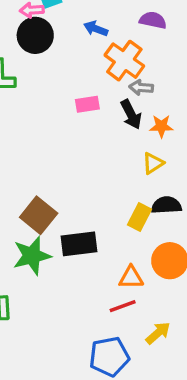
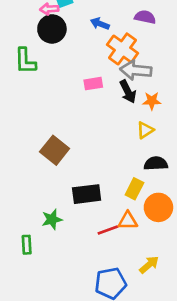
gray arrow: (141, 87) -> (136, 70), size x1.6
brown square: (39, 215) -> (55, 150), moved
yellow rectangle: (139, 217) -> (134, 189), moved
green star: (32, 256) -> (52, 219), moved, size x0.7
red line: (123, 306) -> (108, 230), moved

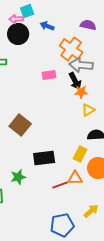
blue arrow: (100, 24) -> (47, 26), moved
orange star: (152, 101) -> (81, 92), moved

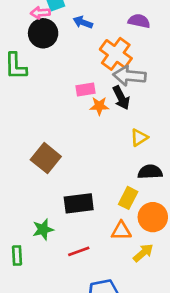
orange star: (81, 92) -> (99, 106), moved
red line: (60, 185) -> (79, 251), moved
yellow arrow: (91, 211) -> (143, 253), moved

